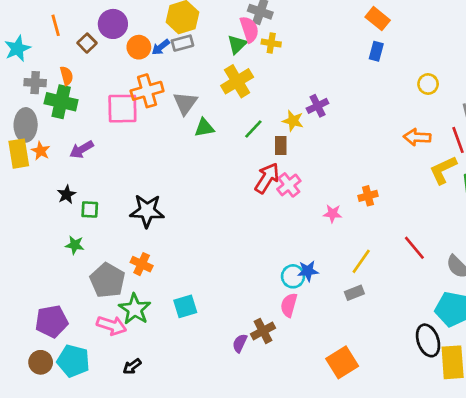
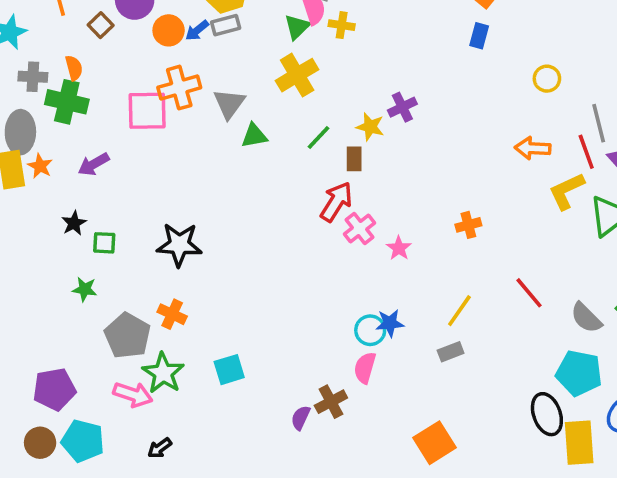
pink cross: (289, 185) -> (360, 229), moved
pink star: (333, 214) -> (399, 248), moved, turned 30

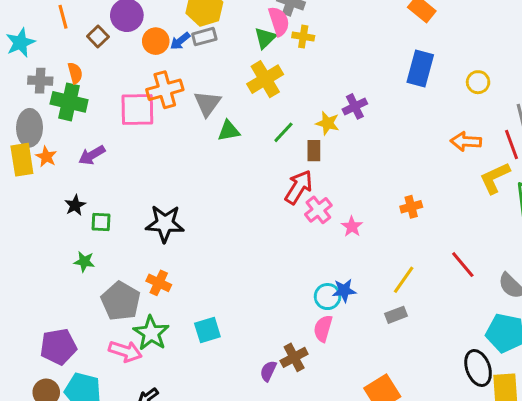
blue rectangle: (479, 36) -> (420, 68), moved, size x1.6

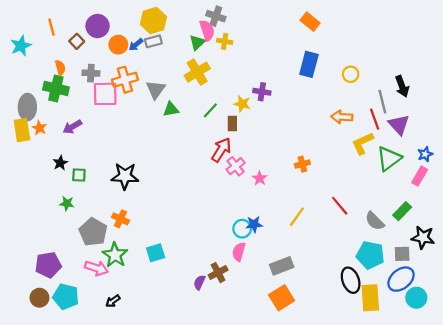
gray cross: (40, 81) -> (91, 73), moved
purple cross: (355, 106) -> (262, 92), turned 35
gray rectangle: (396, 315) -> (282, 266), moved, size x1.5

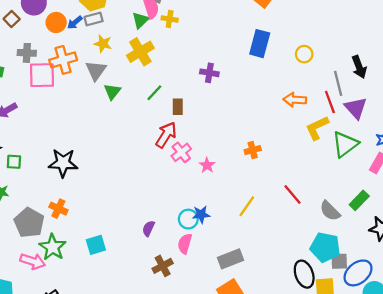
yellow star: (242, 104) -> (103, 44), moved
green triangle: (171, 109) -> (112, 92), turned -42
gray square: (402, 254) -> (339, 261), moved
purple semicircle: (199, 282) -> (149, 228), moved

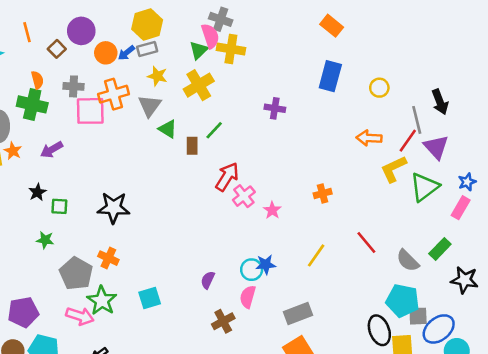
yellow cross: (170, 19) -> (231, 49), size x1.5
green triangle: (112, 92) -> (168, 129), turned -36
red line: (330, 102) -> (408, 141), turned 55
brown rectangle: (178, 107) -> (192, 146), moved

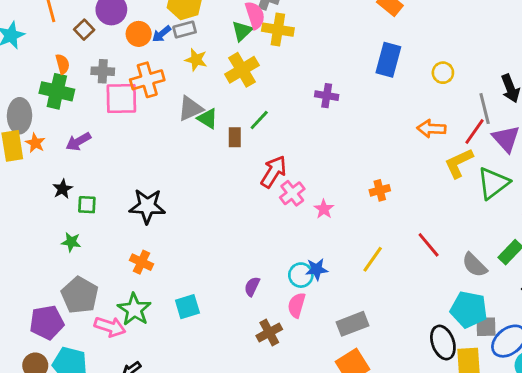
gray triangle: (150, 106) -> (190, 109), moved, turned 30
gray pentagon: (76, 273) -> (80, 295), moved

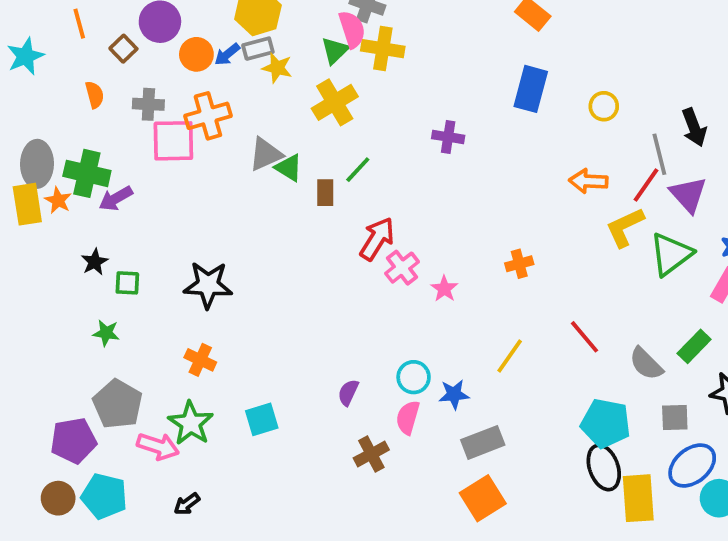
yellow star: (196, 60) -> (277, 68), moved
green cross: (57, 91) -> (87, 173), moved
blue star: (317, 269) -> (454, 394), moved
cyan pentagon: (469, 309) -> (606, 423), moved
gray square: (486, 327) -> (675, 417), moved

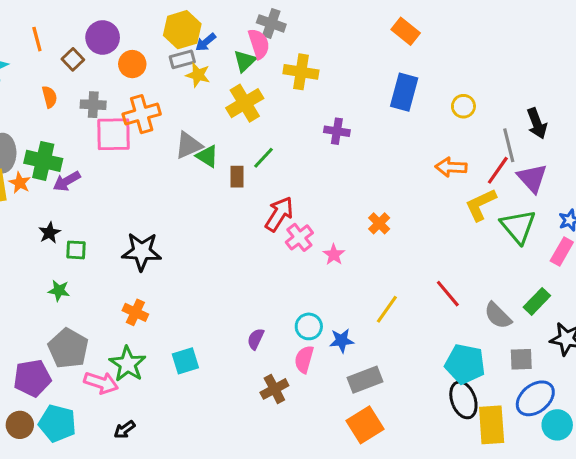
yellow cross: (383, 49) -> (301, 72), moved
blue arrow: (227, 54) -> (206, 42), moved
green triangle: (671, 254) -> (518, 227), turned -33
orange cross: (519, 264) -> (379, 223), moved, turned -30

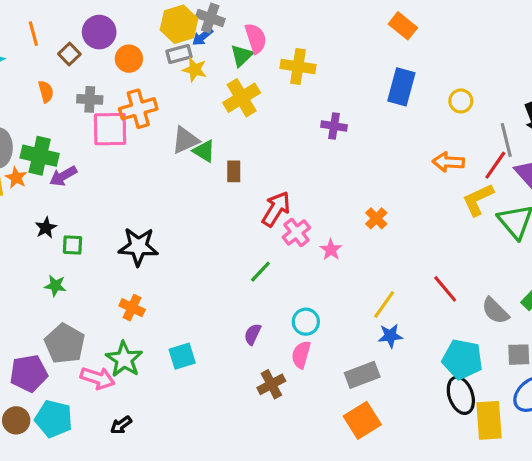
gray cross: (271, 23) -> (210, 18), moved
green line: (263, 158) -> (260, 272), moved
blue star: (342, 341) -> (390, 336), moved

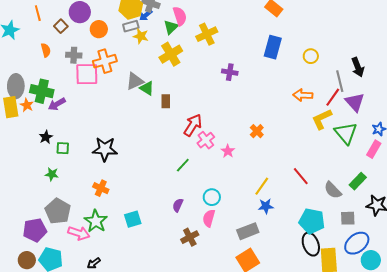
yellow cross: (298, 66) -> (207, 34), turned -35

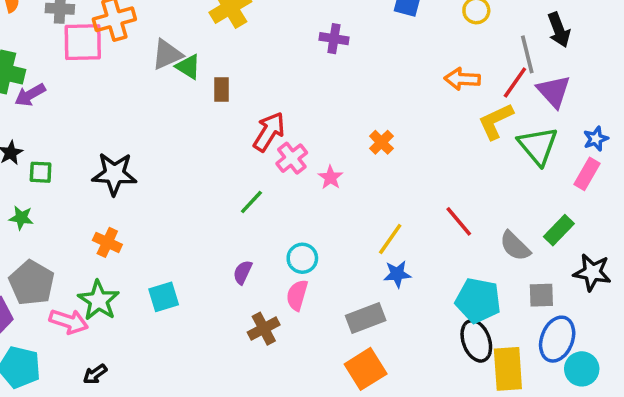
blue ellipse: (357, 243) -> (557, 339), turned -30

